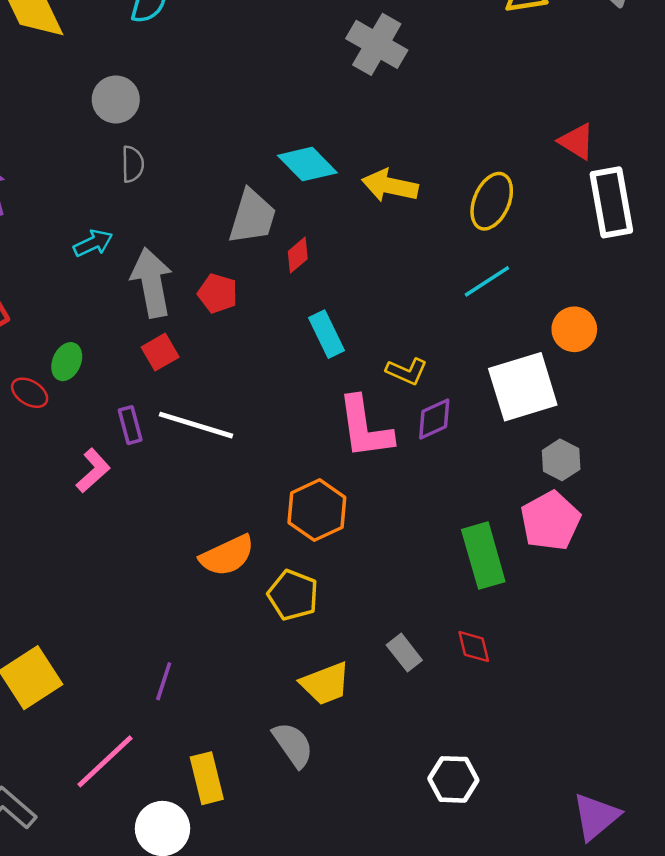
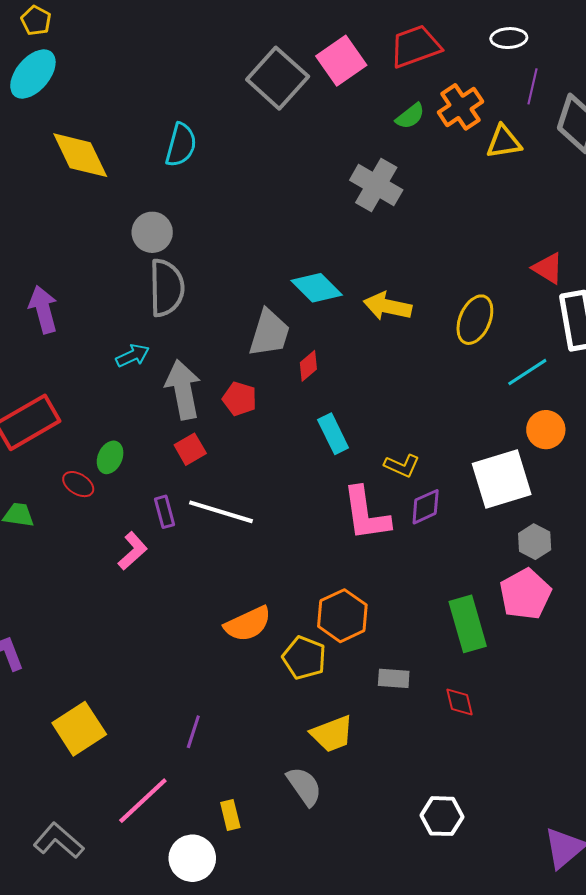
gray semicircle: (133, 164) -> (167, 288), size x1.8
cyan line: (487, 281) -> (527, 372), moved
orange hexagon: (317, 510) -> (342, 616), moved
gray rectangle: (404, 653) -> (394, 678), moved, turned -48
yellow rectangle: (207, 778) -> (230, 815), size x0.7

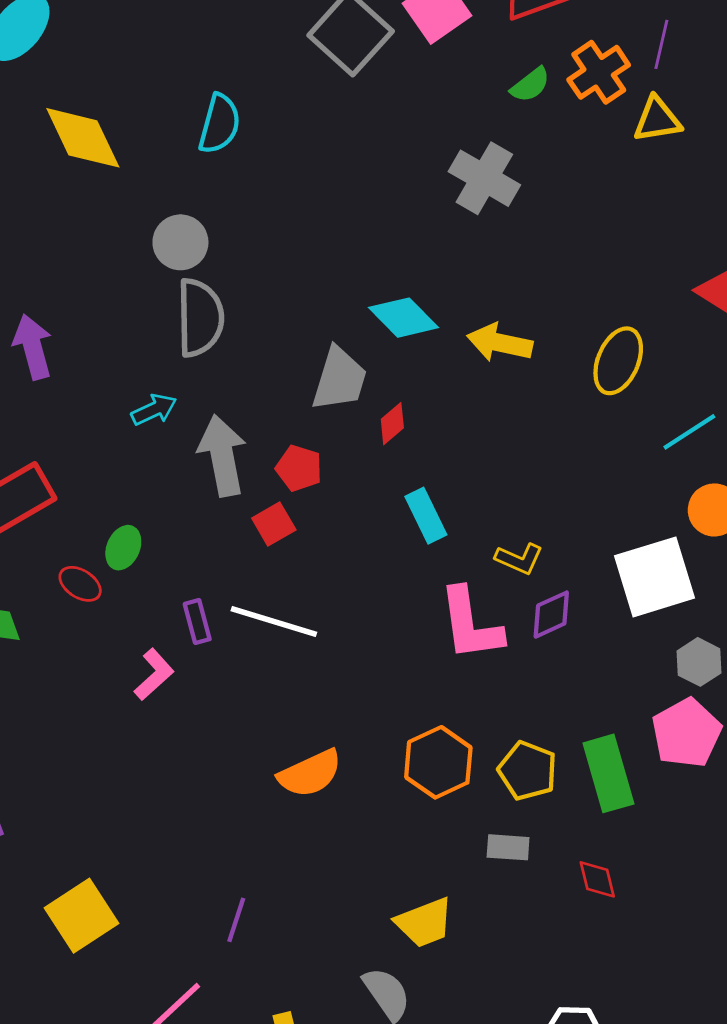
purple line: (532, 86) -> (661, 44), moved
red square: (190, 449) -> (274, 524), moved
yellow pentagon: (304, 658) -> (528, 771), moved

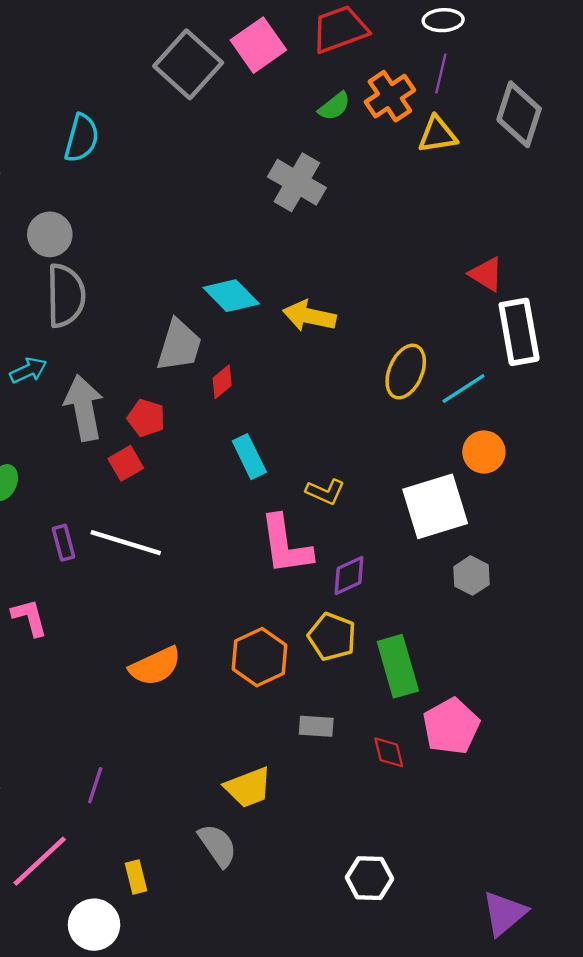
yellow ellipse: (618, 361) -> (406, 372), moved
purple diamond: (551, 615) -> (349, 576), moved
pink L-shape: (154, 674) -> (29, 617), moved, turned -63
pink pentagon: (686, 733) -> (451, 726), moved
yellow pentagon: (528, 771) -> (332, 637), moved

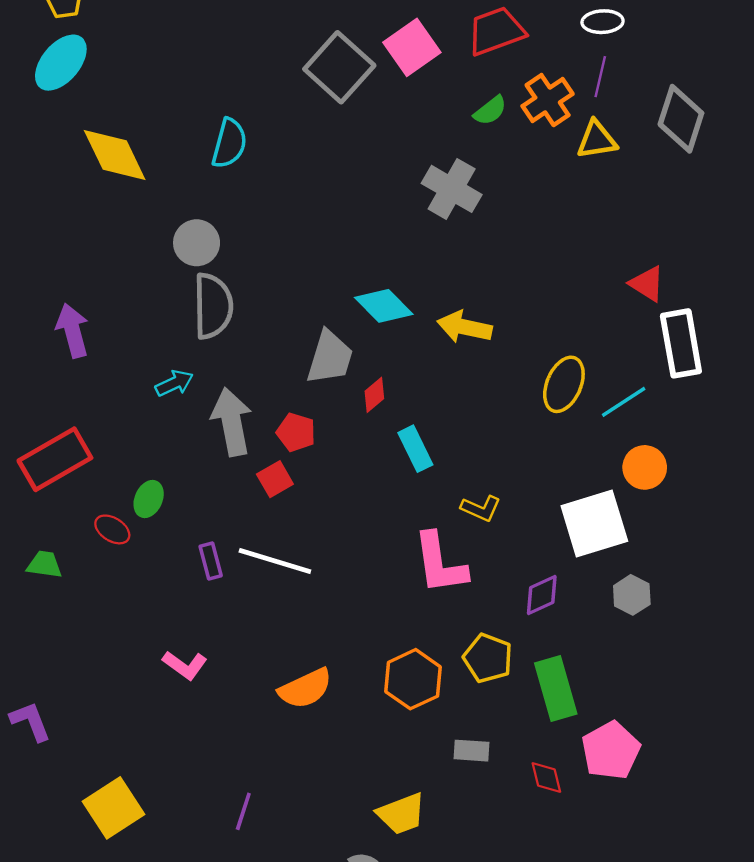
cyan rectangle: (249, 457) -> (415, 449), moved
purple diamond: (349, 576) -> (542, 595), moved
pink L-shape: (29, 617) -> (185, 665), moved, turned 141

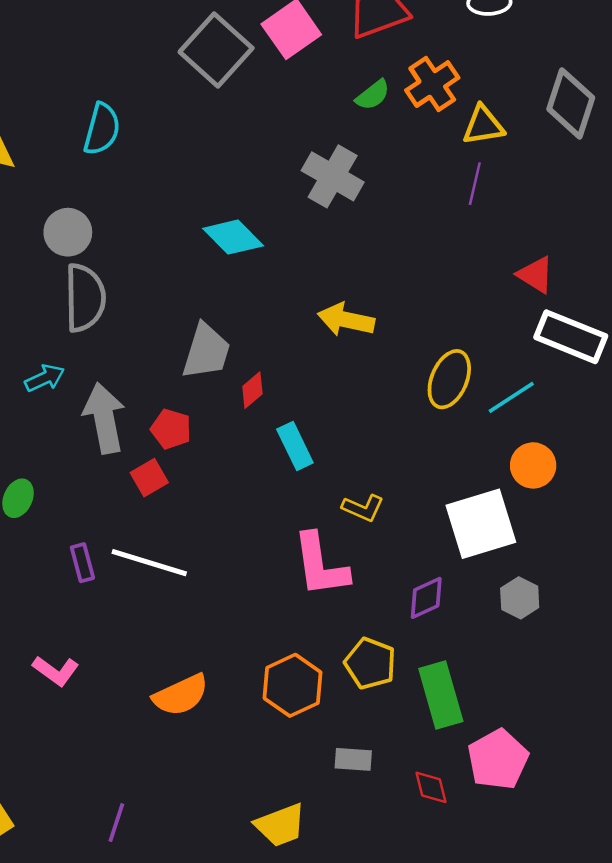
purple line: (600, 77) -> (475, 184), moved
cyan diamond: (384, 306) -> (233, 237), moved
white rectangle: (681, 343) -> (571, 337), turned -58

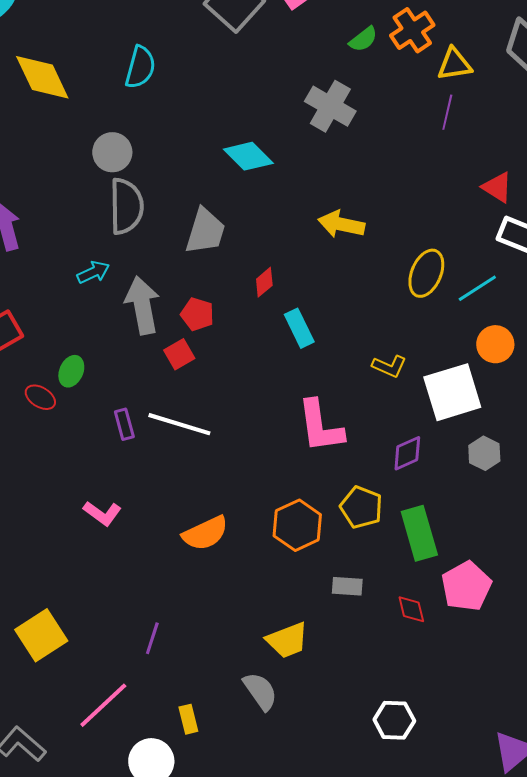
gray trapezoid: (206, 351) -> (205, 231), moved
yellow L-shape: (363, 508) -> (389, 366), moved

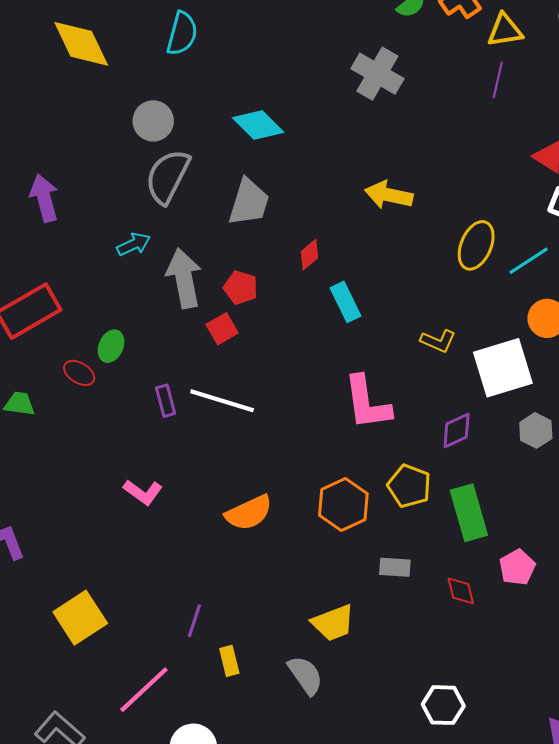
cyan diamond: (248, 156) -> (258, 125), moved
gray semicircle: (126, 206) -> (168, 176), turned -152
pink pentagon: (466, 586) -> (517, 567), size x0.7
yellow rectangle: (188, 719) -> (229, 661), moved

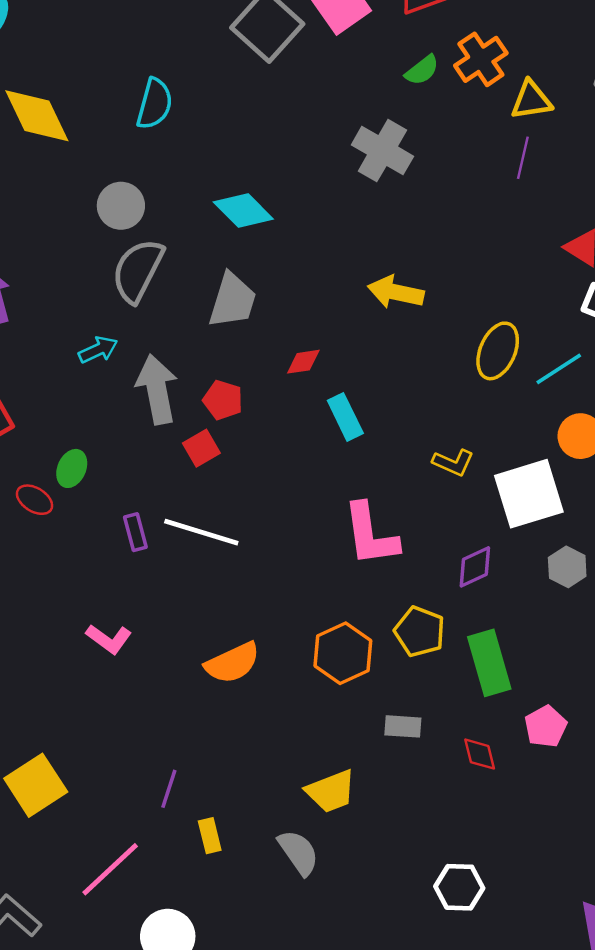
red diamond: (310, 255) -> (303, 362), turned 32

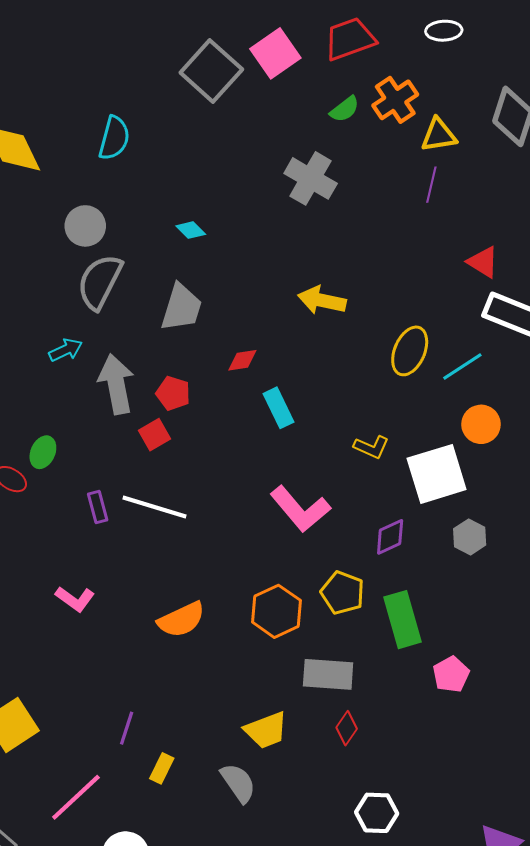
cyan diamond: (243, 211) -> (191, 230), size x0.6
pink L-shape: (370, 534) -> (300, 509), turned -32
gray rectangle: (403, 726) -> (328, 674), size x1.6
red diamond: (480, 754) -> (347, 728), moved, turned 48
yellow rectangle: (210, 836) -> (162, 768), turned 40

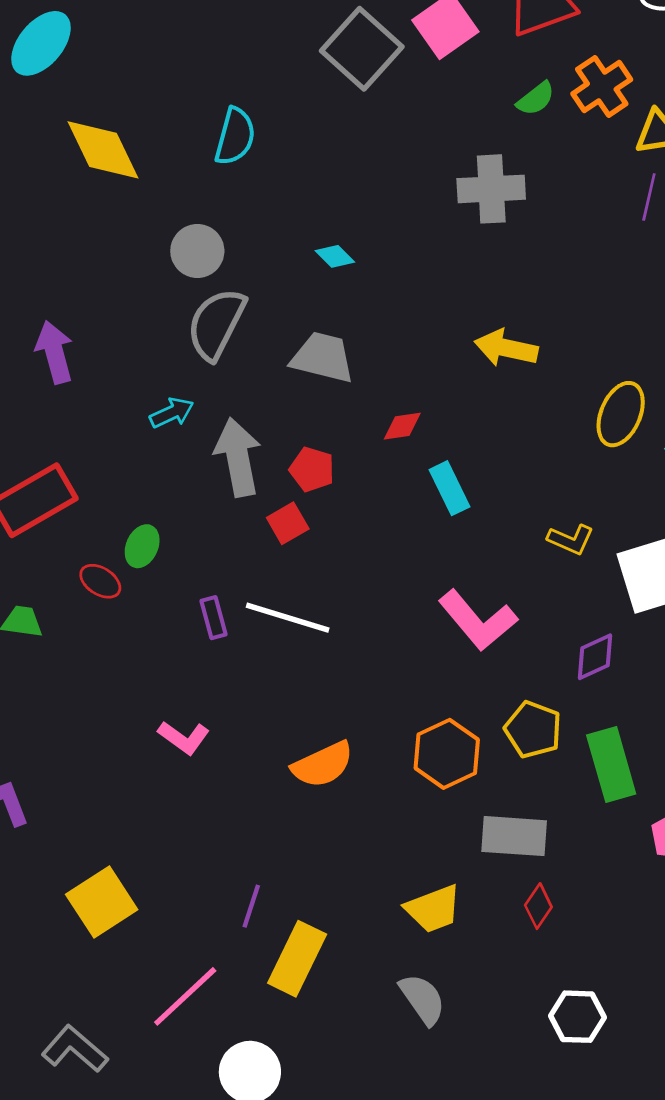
gray cross: (311, 178) -> (491, 189), turned -33
gray trapezoid: (181, 308) -> (323, 357), turned -93
yellow rectangle: (162, 768) -> (297, 959), size x1.8
gray semicircle: (238, 783) -> (422, 999), moved

